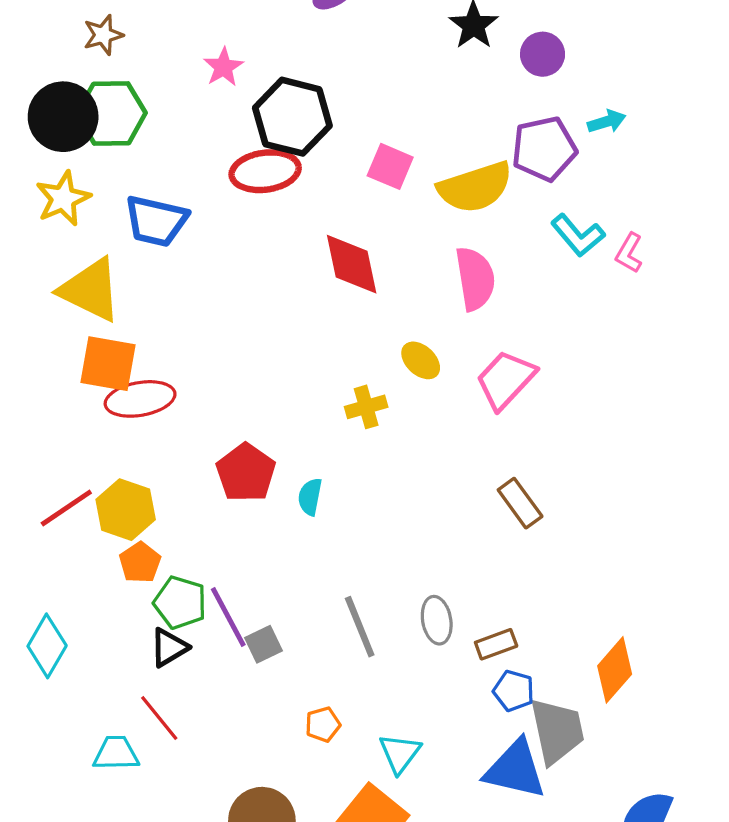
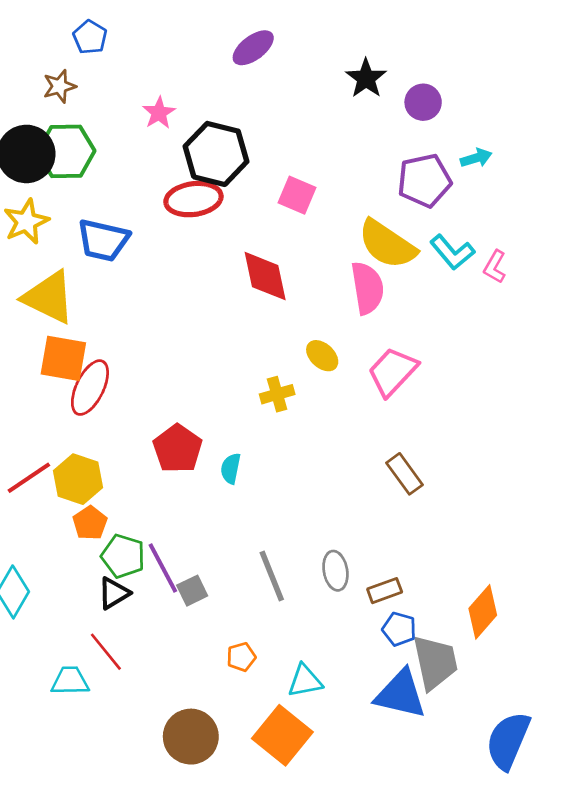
yellow semicircle: (475, 187) -> (387, 244), moved, turned 52
red ellipse: (140, 399) -> (90, 388), turned -54
cyan triangle: (400, 753) -> (305, 681), turned 42

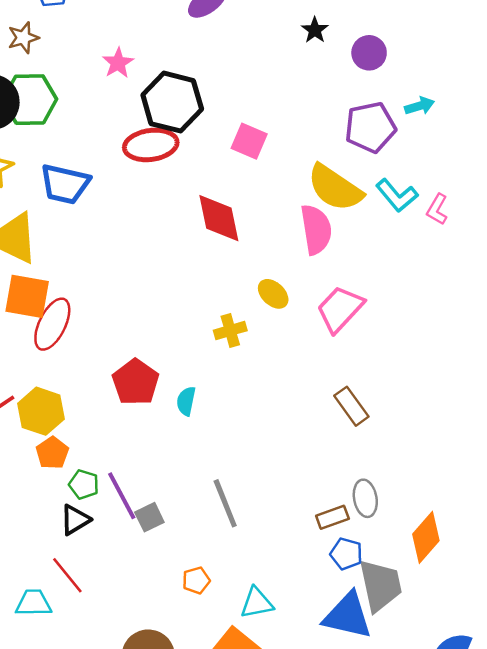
black star: (366, 78) -> (315, 30), size x0.7
green pentagon: (123, 556) -> (84, 484), size x0.7
gray ellipse: (335, 571) -> (365, 498), moved

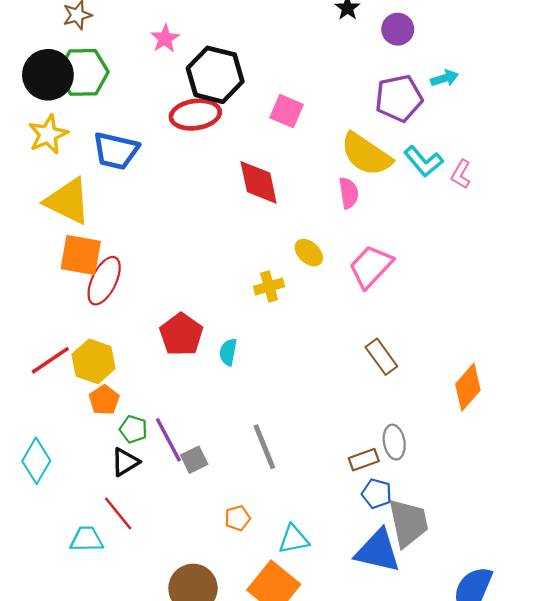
pink semicircle: (316, 230) -> (349, 193), size x0.7
orange diamond: (426, 537) -> (468, 387), moved

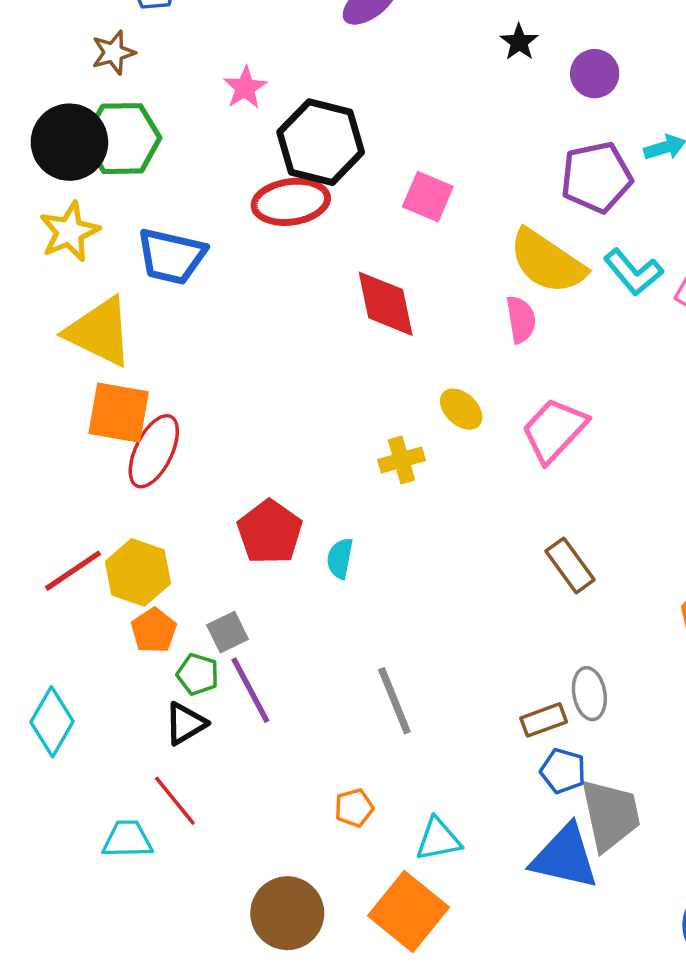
gray square: (194, 460) -> (228, 632), moved

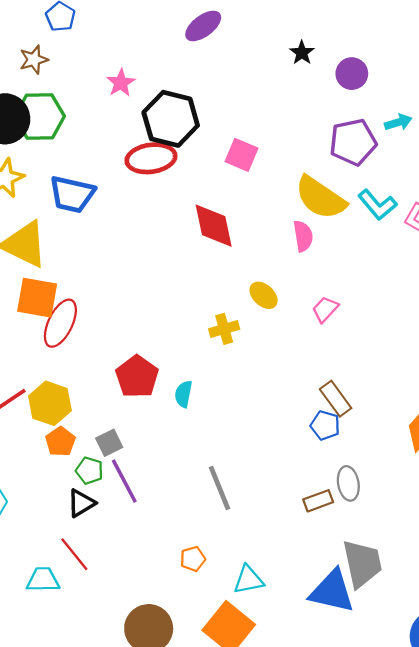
pink trapezoid: (554, 430) -> (325, 309), size x0.6
blue pentagon: (563, 771) -> (325, 425), moved

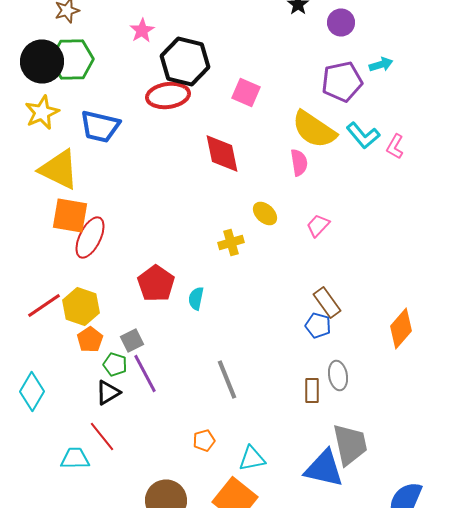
brown rectangle: (318, 501) -> (312, 390), turned -70

